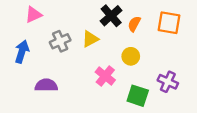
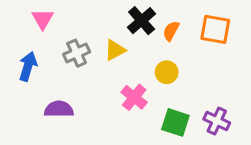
pink triangle: (33, 15) -> (43, 19), turned -36
purple cross: (168, 82) -> (217, 121), moved

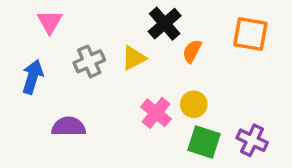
orange semicircle: (171, 31) -> (192, 51), moved
yellow circle: (167, 72) -> (194, 104), moved

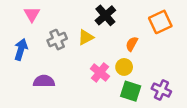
orange square: (250, 34) -> (160, 22), turned -35
orange semicircle: (192, 51) -> (132, 44), moved

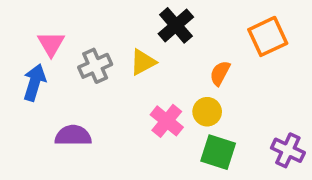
pink triangle: (32, 14) -> (51, 44), moved
purple cross: (161, 90) -> (288, 150), moved

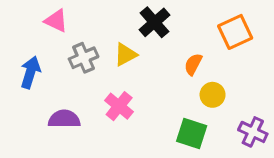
pink triangle: (51, 44) -> (56, 21), moved, turned -35
yellow circle: (207, 112) -> (213, 95), moved
pink cross: (167, 121) -> (119, 106), moved

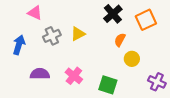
black cross: (154, 22) -> (113, 14), moved
pink cross: (119, 106) -> (74, 76), moved
green square: (192, 134) -> (108, 85), moved

